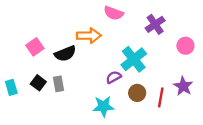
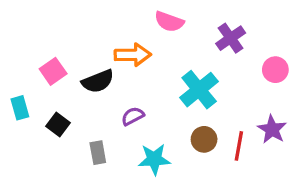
purple semicircle: (114, 77) -> (133, 116), moved
gray rectangle: (58, 84) -> (98, 153), moved
cyan rectangle: (11, 87) -> (20, 108), moved

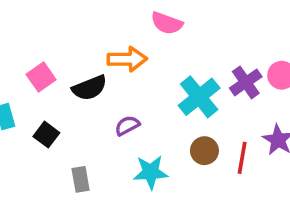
purple cross: (231, 38) -> (246, 82), moved
gray rectangle: (98, 153) -> (81, 179), moved

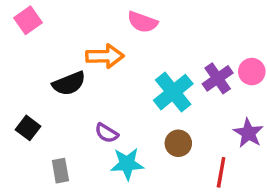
pink square: (41, 77) -> (28, 20), moved
purple semicircle: (127, 126) -> (107, 133), moved, turned -120
red line: (242, 158) -> (221, 172), moved

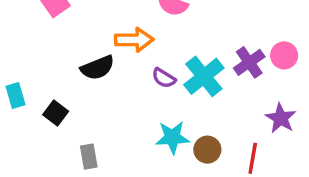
purple semicircle: (107, 133) -> (164, 78), moved
brown circle: (178, 143) -> (207, 150), moved
cyan star: (127, 164) -> (172, 137), moved

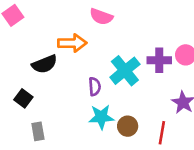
purple cross: (249, 62) -> (159, 60), turned 35
purple semicircle: (164, 78) -> (95, 87), moved, turned -126
black square: (56, 113) -> (23, 98), moved

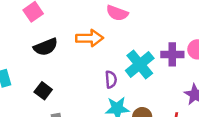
black semicircle: (45, 64) -> (46, 47), moved

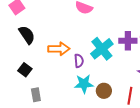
orange arrow: (90, 38) -> (59, 49), moved
black semicircle: (46, 47) -> (27, 35), turned -102

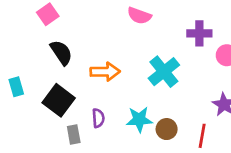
purple cross: (128, 41) -> (199, 33), moved
purple semicircle: (79, 61) -> (98, 118), moved
black square: (25, 70) -> (59, 100), size x1.6

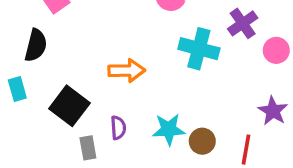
purple cross: (199, 33) -> (243, 23), turned -35
black semicircle: (61, 53) -> (36, 45), moved, turned 48
cyan cross: (164, 72) -> (199, 49), moved, turned -36

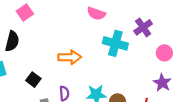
pink circle: (276, 50) -> (164, 53), moved
black square: (69, 106) -> (33, 80), size x0.6

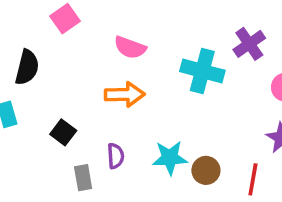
pink square: (25, 12) -> (65, 19), moved
pink semicircle: (96, 14) -> (130, 47), moved

